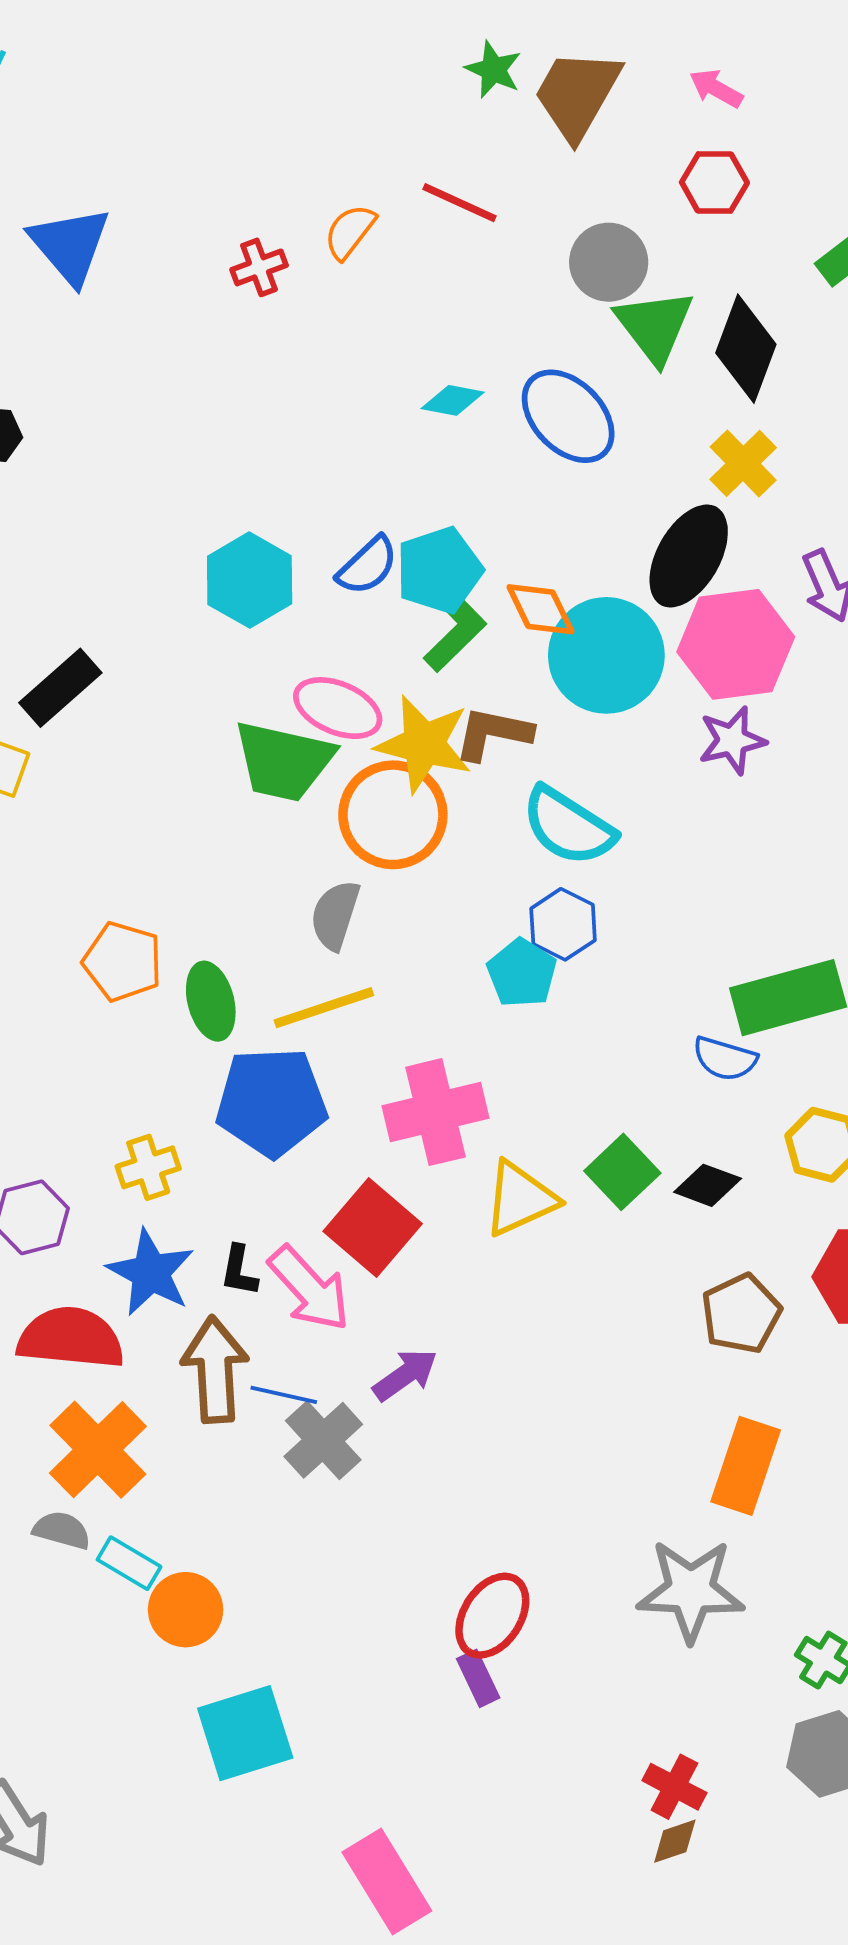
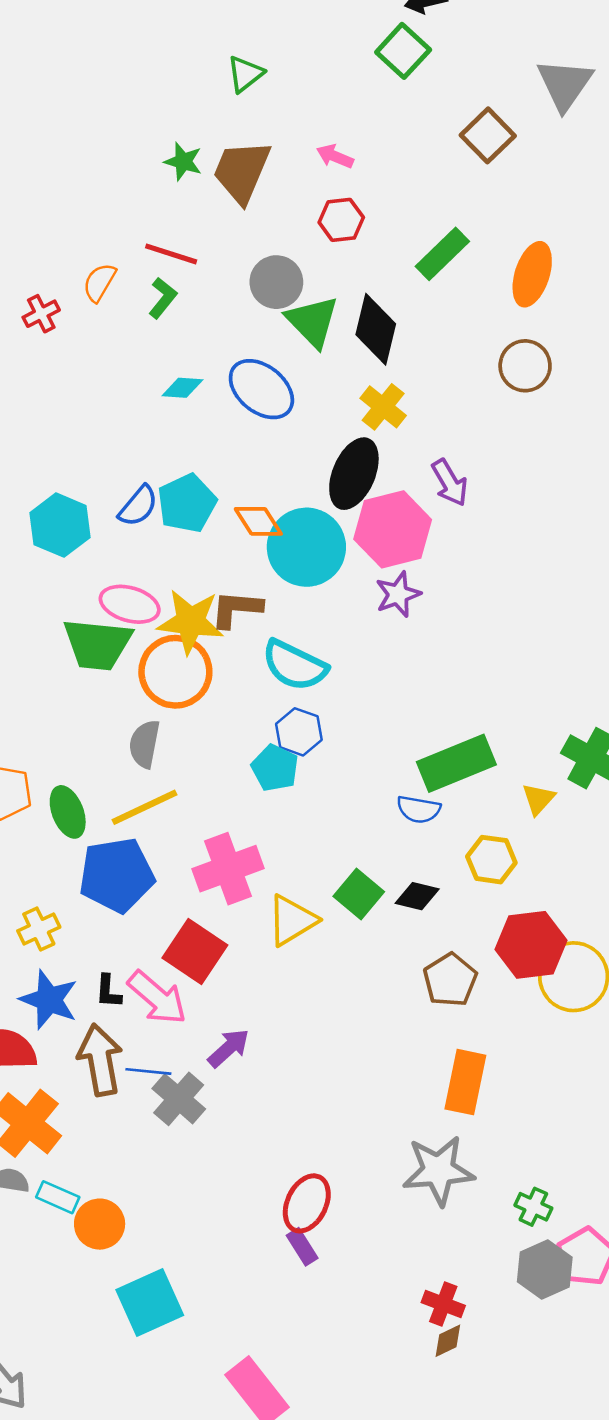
green L-shape: (455, 630) -> (163, 298), moved, size x0.7

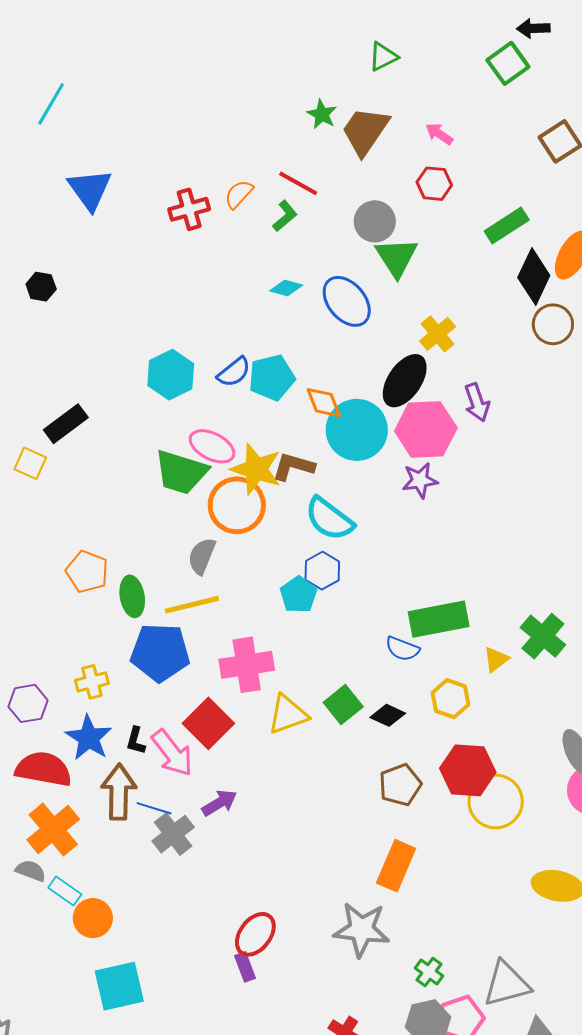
red cross: (41, 314) -> (189, 209), size x1.4
black diamond: (376, 329) -> (534, 277), moved

